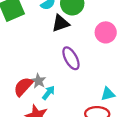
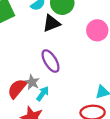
purple ellipse: (71, 58) -> (51, 61), moved

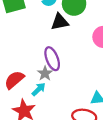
gray star: (32, 82) -> (45, 73), moved

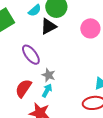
purple ellipse: (52, 59) -> (31, 55), moved

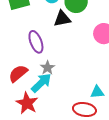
cyan arrow: (47, 90) -> (41, 83), size x1.5

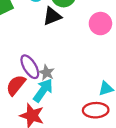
purple ellipse: (36, 42) -> (30, 67), moved

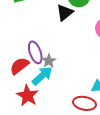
black triangle: (52, 16) -> (65, 13), turned -30

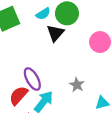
gray star: (49, 61) -> (77, 85), moved

